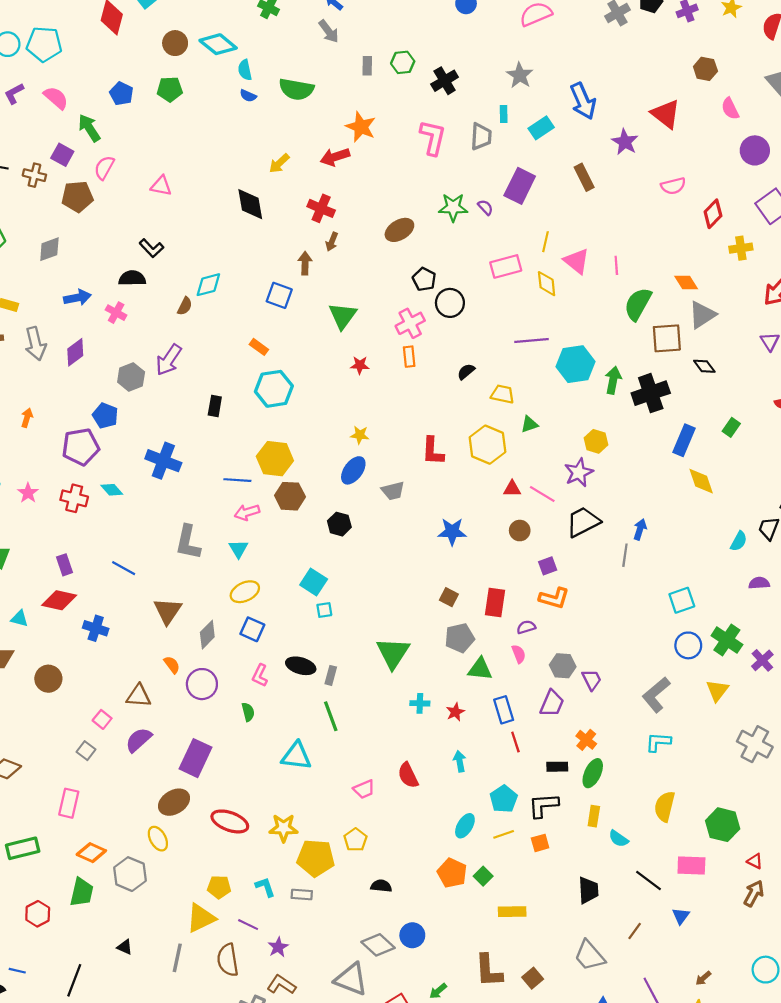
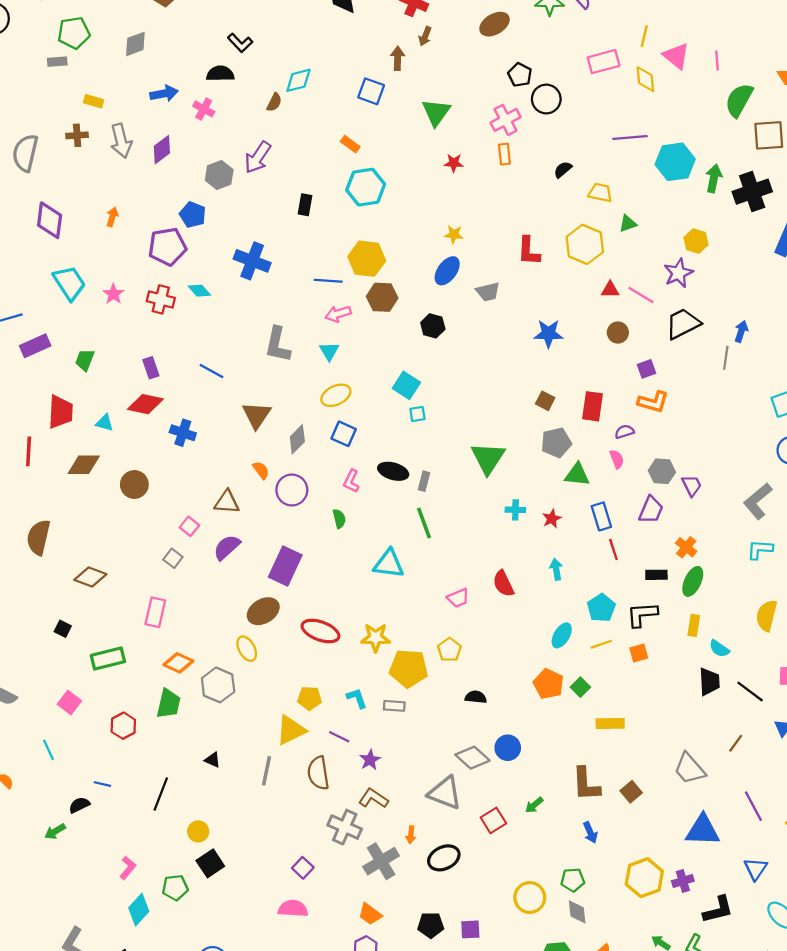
black trapezoid: (588, 890) -> (709, 682), moved

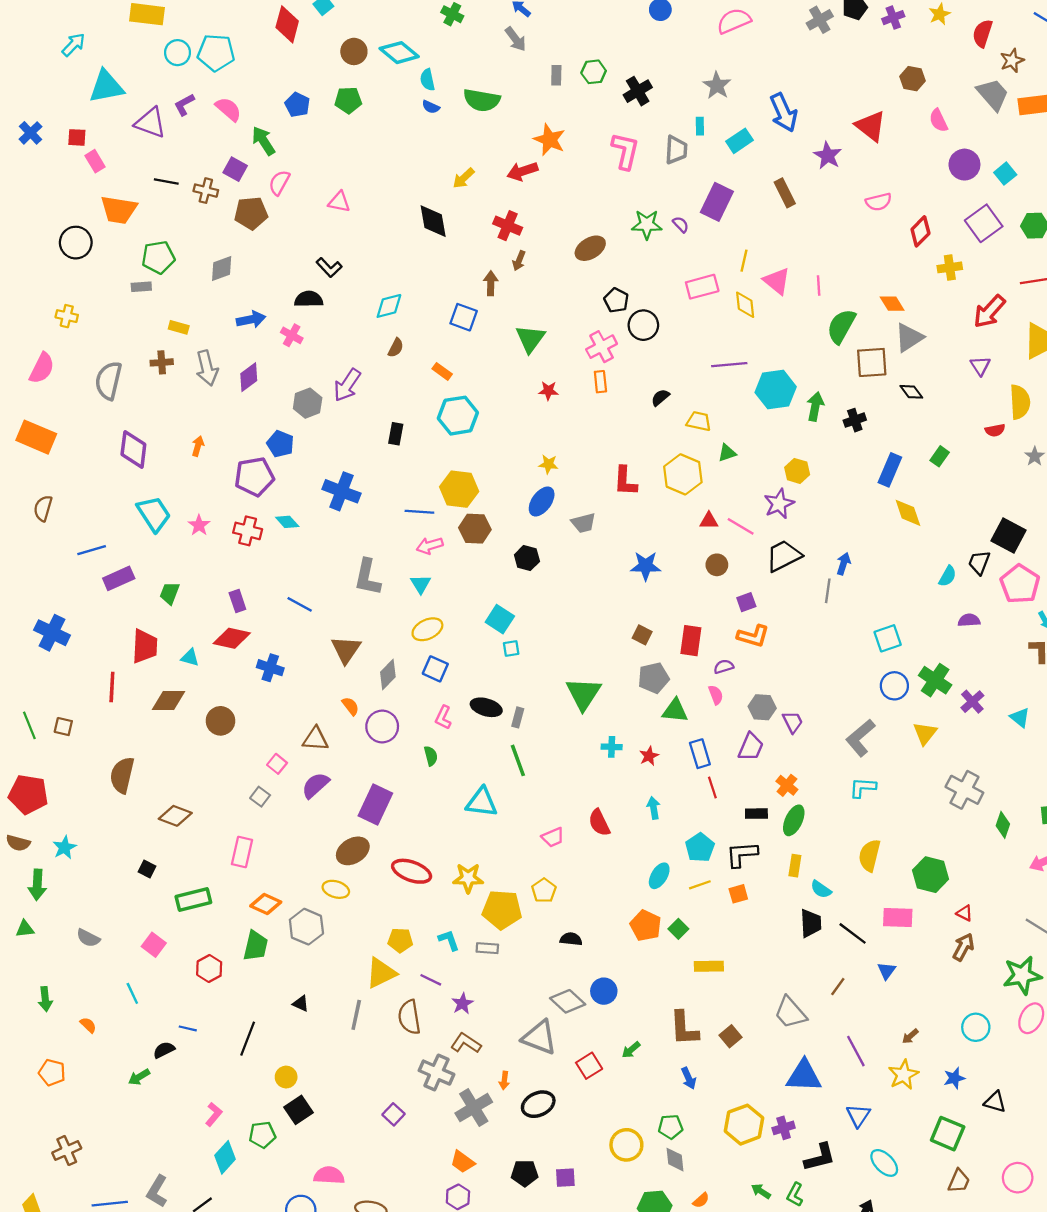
brown semicircle: (274, 102) -> (396, 348), moved
black cross: (752, 192) -> (855, 420), size x0.6
yellow ellipse: (247, 649) -> (336, 889), turned -45
pink semicircle: (293, 909) -> (329, 1175), moved

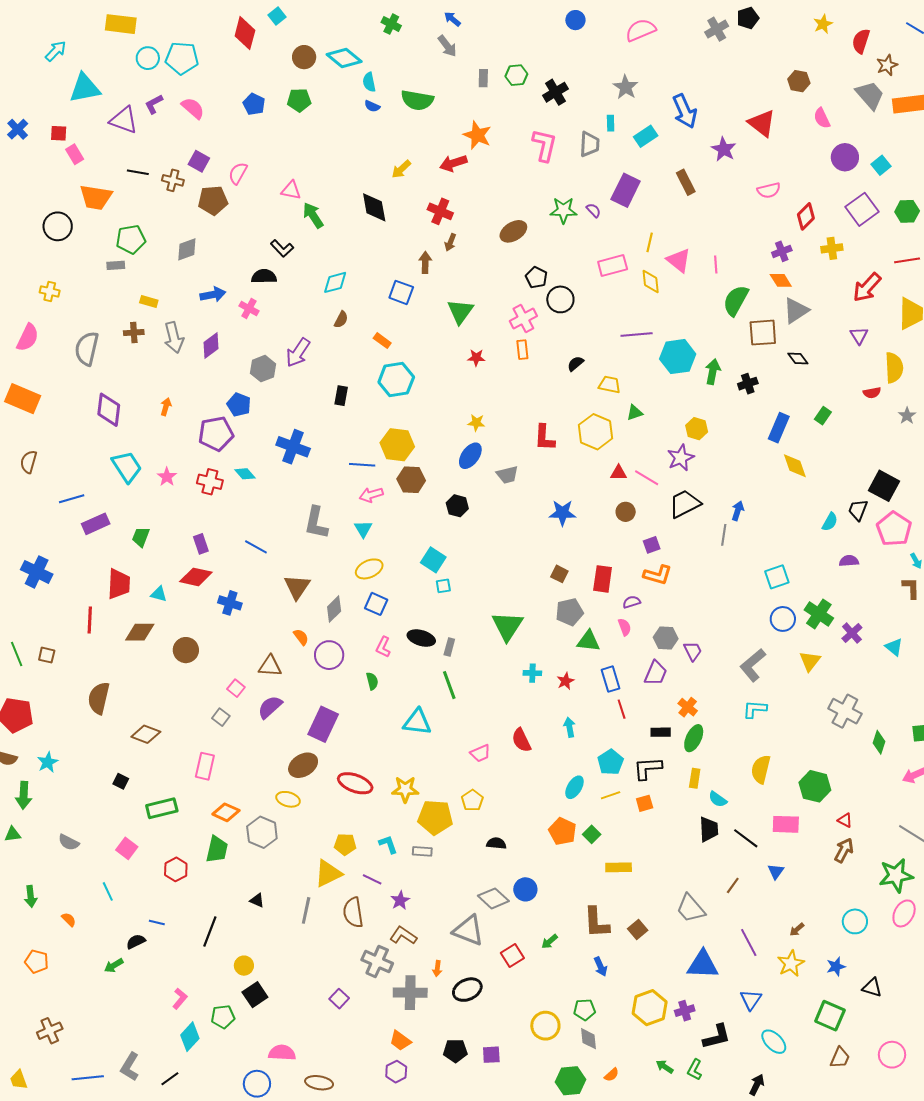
purple cross: (893, 18) -> (782, 251), moved
green arrow: (263, 141) -> (313, 215), moved
gray cross: (474, 1108) -> (410, 993), turned 32

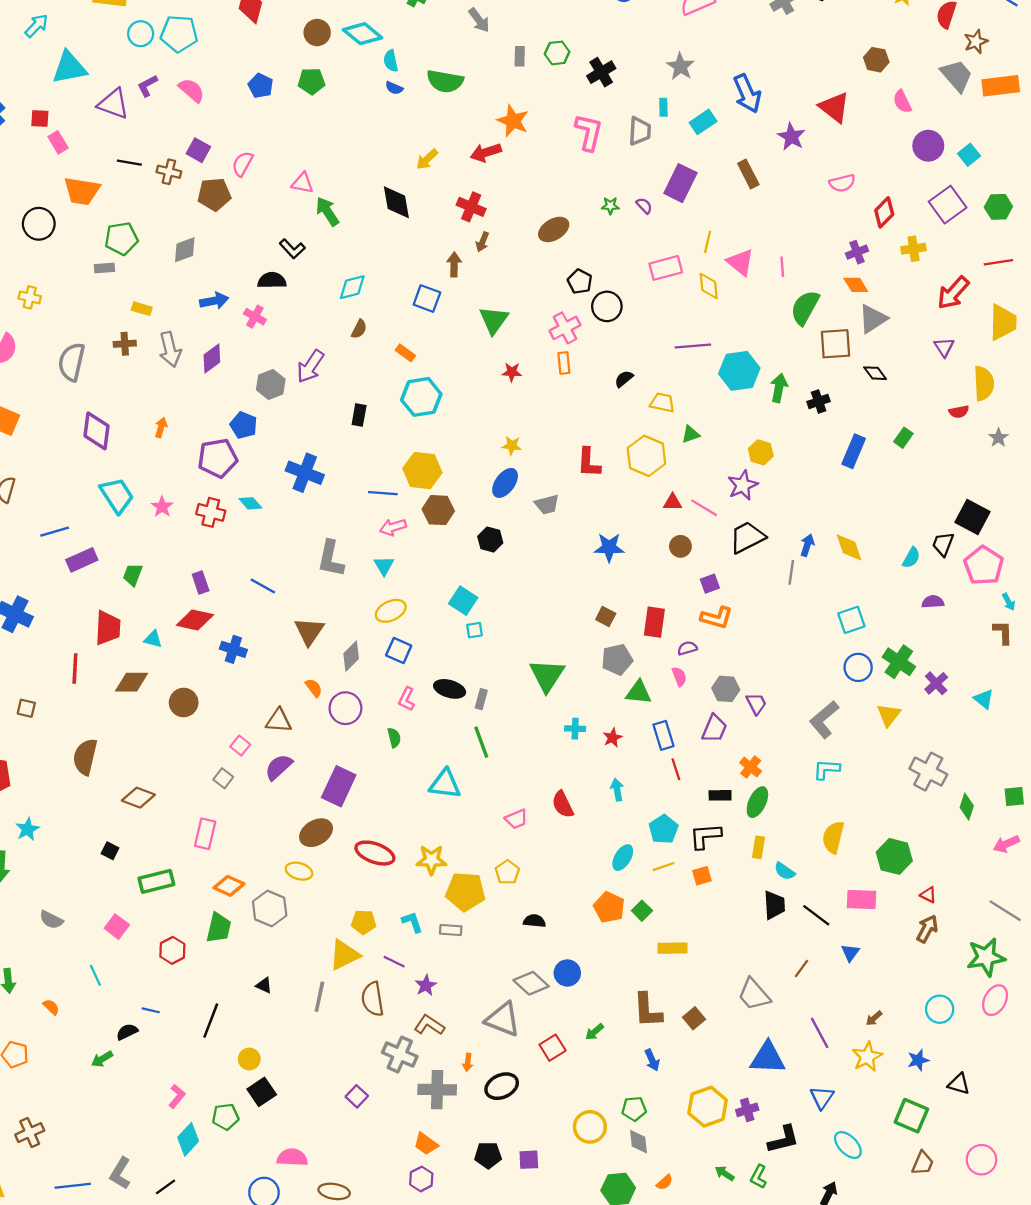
green star: (563, 210) -> (610, 206), size x0.6
yellow diamond: (795, 466) -> (849, 547), moved

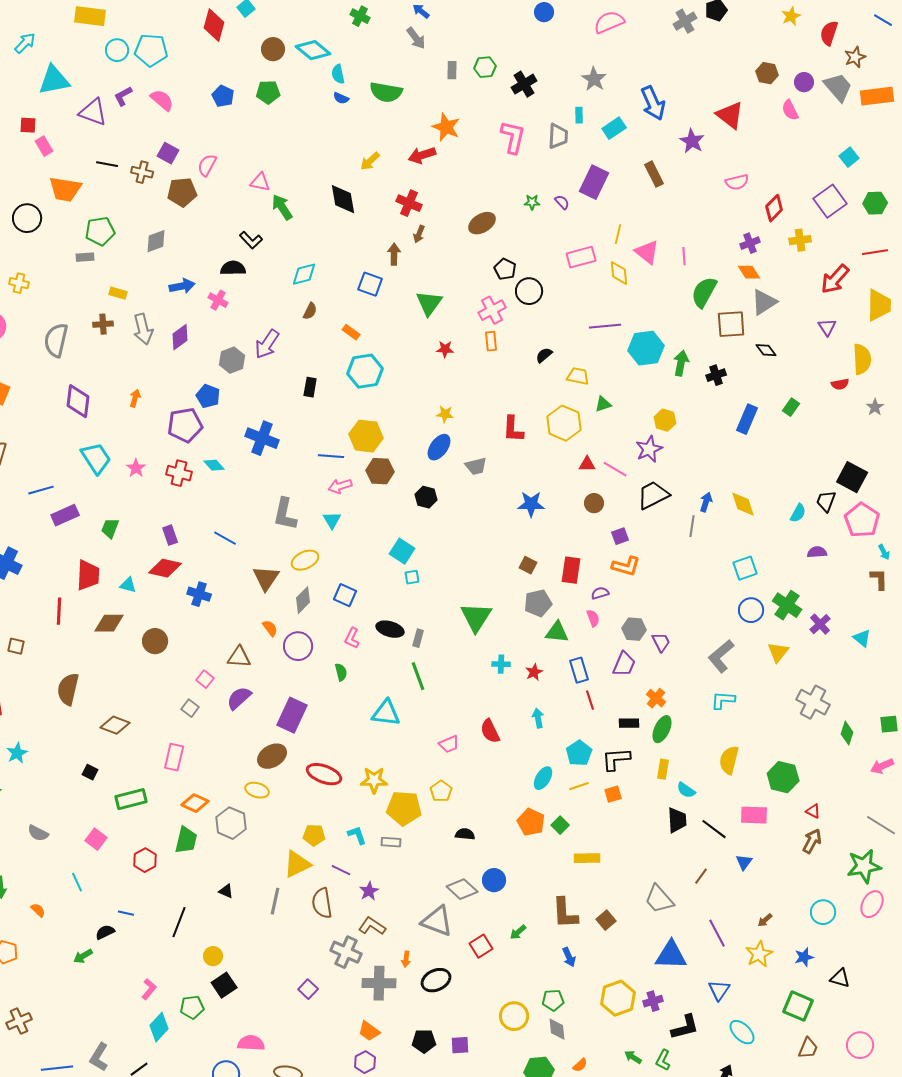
purple circle: (928, 146) -> (804, 82), moved, size x0.7
yellow ellipse: (391, 611) -> (305, 560), moved

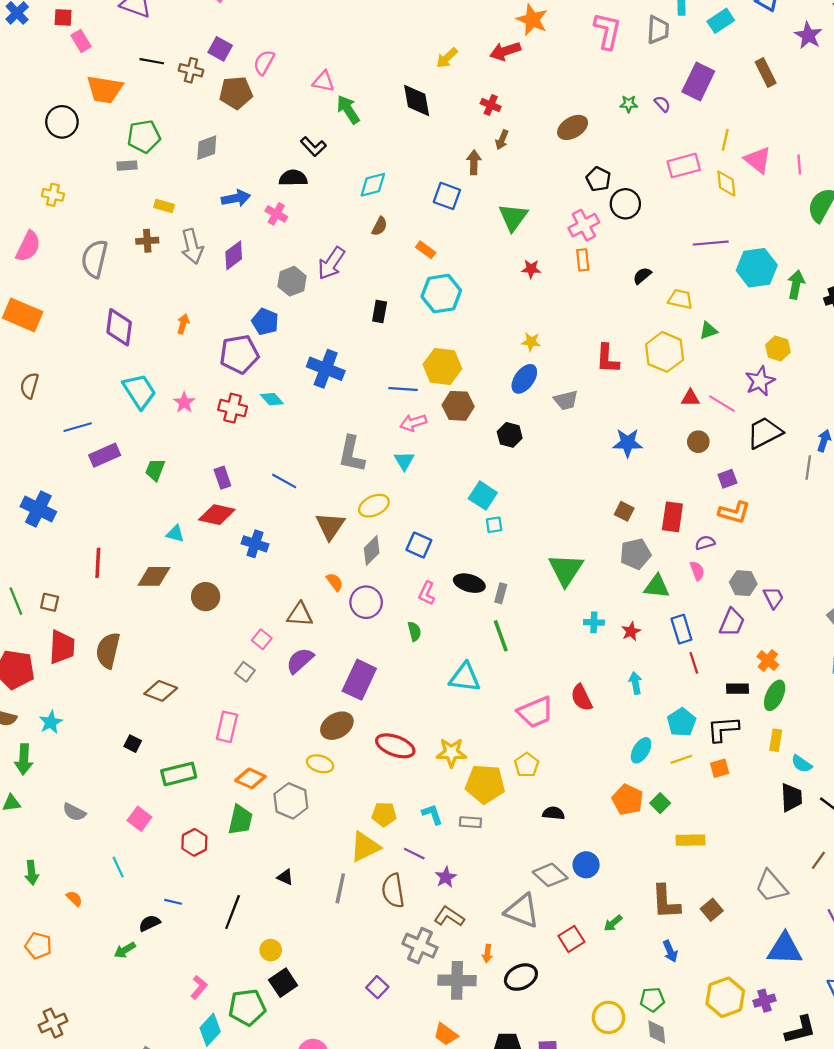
red cross: (409, 203) -> (491, 105), size x0.7
red trapezoid: (88, 575) -> (62, 647), moved
pink trapezoid: (449, 744) -> (536, 712), size x1.6
green pentagon: (192, 1007) -> (247, 1007), size x1.4

